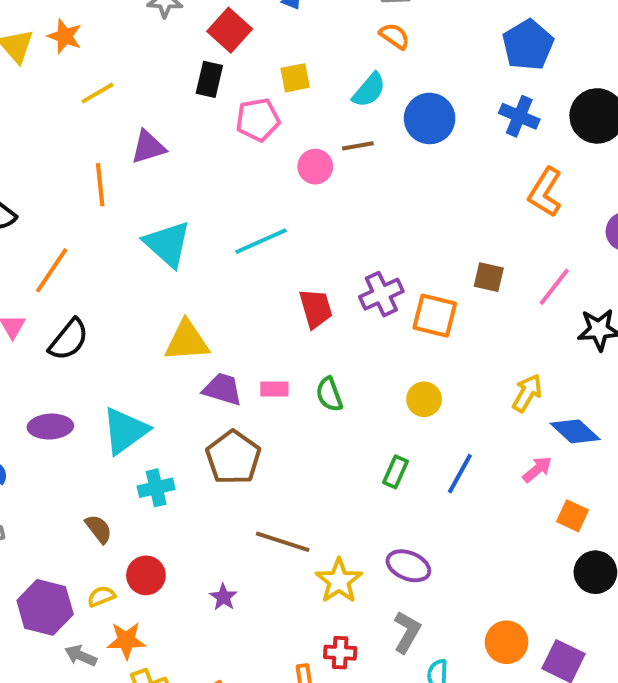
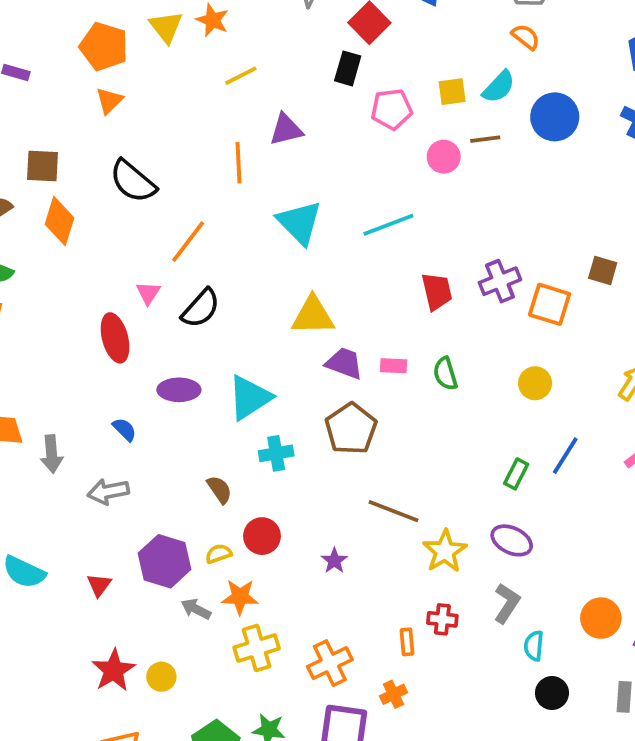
yellow square: (295, 78) -> (452, 92), moved
green rectangle: (396, 472) -> (516, 474), moved

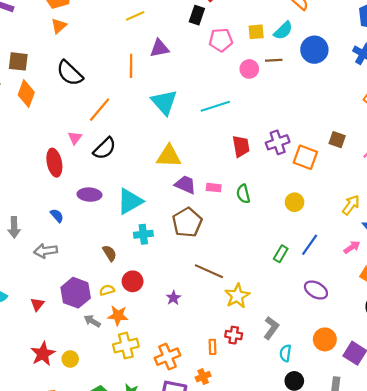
purple ellipse: (512, 540) -> (316, 290), moved

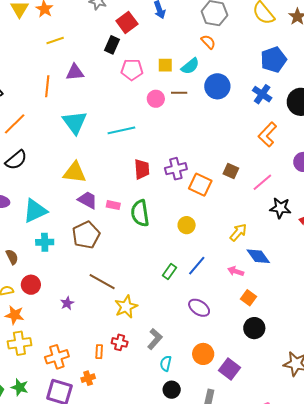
green semicircle: (243, 194) -> (140, 213), size x1.5
pink arrow: (352, 247) -> (236, 271), turned -133

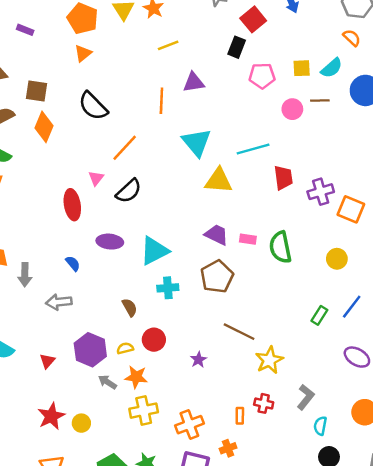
red trapezoid: (142, 169) -> (283, 178), moved
yellow triangle: (75, 172) -> (219, 181), moved

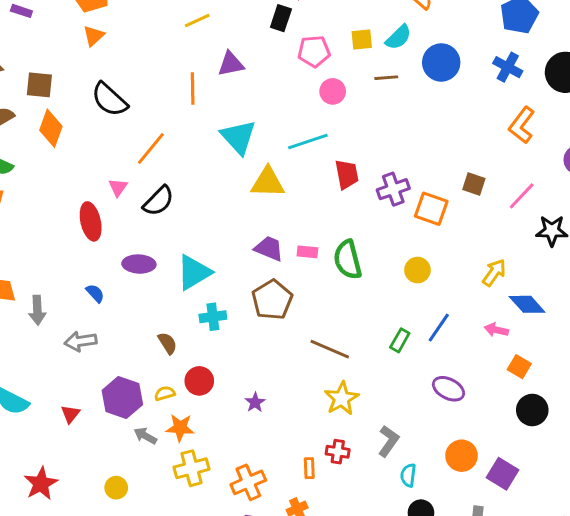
pink circle: (292, 109) -> (333, 91), moved
brown line: (239, 332) -> (330, 349), moved
red star: (51, 416) -> (41, 484), moved

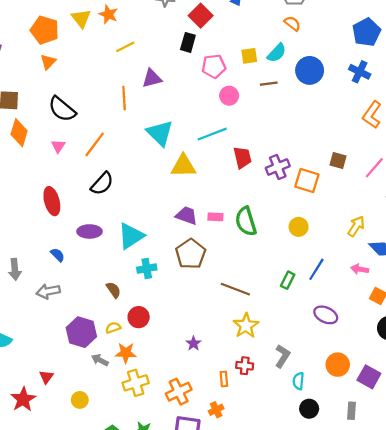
pink triangle: (118, 187) -> (58, 146), moved
purple star: (255, 402) -> (193, 343), moved
red triangle: (70, 414) -> (46, 377), moved

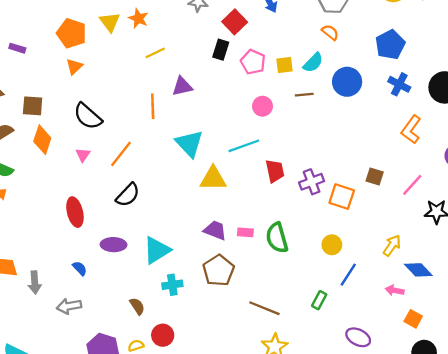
blue pentagon: (366, 32) -> (390, 45), moved
pink pentagon: (214, 66) -> (253, 62), moved, turned 30
blue line: (316, 269) -> (348, 275), moved

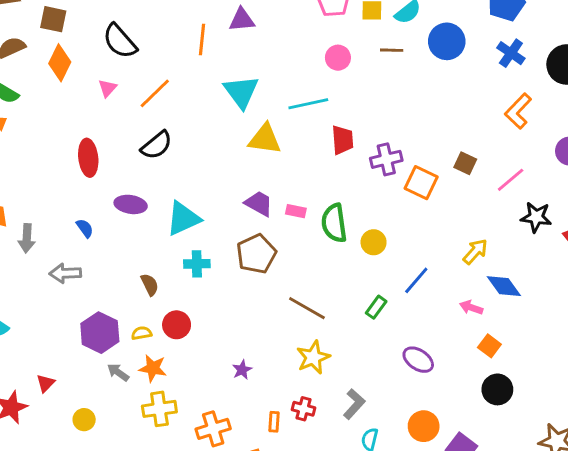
yellow circle: (332, 245) -> (374, 242), moved

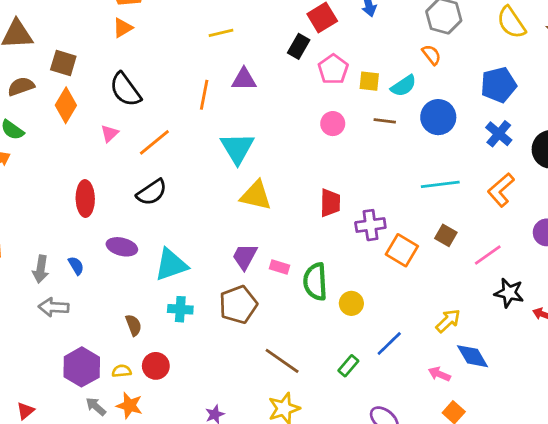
cyan line: (308, 104) -> (440, 184), moved
purple trapezoid: (259, 204) -> (245, 257), turned -96
gray arrow: (27, 238) -> (41, 269), moved

